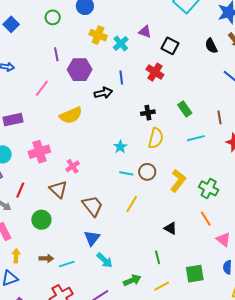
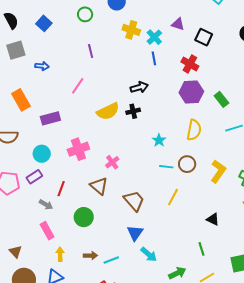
purple hexagon: (80, 70) -> (191, 92), moved
blue line: (121, 78) -> (154, 58), moved
black cross: (148, 113) -> (133, 111), moved

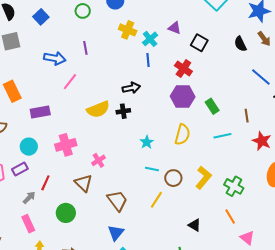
blue arrow: (42, 66) -> (55, 58), moved, size x1.5
brown circle: (187, 164) -> (173, 178), moved
gray arrow: (46, 205) -> (29, 198), turned -80

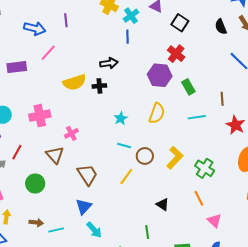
red cross: (183, 68) -> (176, 54), moved
purple rectangle: (40, 112) -> (17, 67), moved

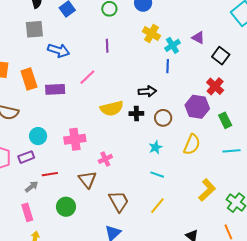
blue arrow: (35, 28) -> (59, 50), moved
red line: (17, 152) -> (50, 174), turned 49
brown circle: (145, 156) -> (163, 118), moved

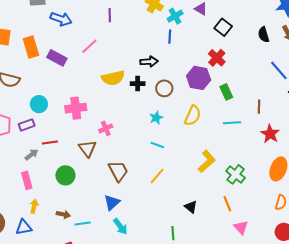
purple rectangle: (55, 89) -> (57, 58), turned 30

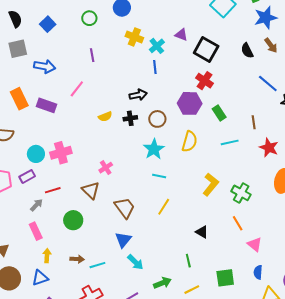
black square: (223, 27) -> (206, 50), size x1.4
yellow semicircle: (113, 78) -> (105, 117), size x0.6
pink cross: (76, 108) -> (61, 153), moved
cyan star: (156, 118) -> (154, 149), size x1.5

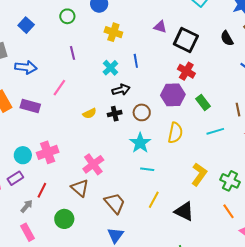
cyan cross: (157, 46) -> (110, 68), moved
pink cross: (106, 168) -> (93, 164), size x1.5
red line: (53, 190) -> (42, 190), turned -42
black triangle: (202, 232) -> (184, 211), moved, size x1.5

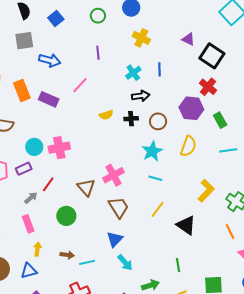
pink cross: (93, 164) -> (113, 175), moved

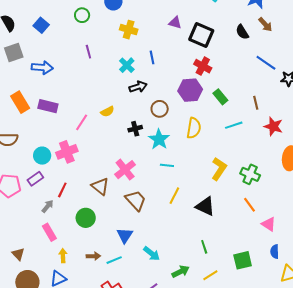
pink line: (80, 85) -> (82, 122), moved
black cross: (131, 119) -> (135, 129), moved
blue triangle: (115, 239) -> (125, 235), moved

